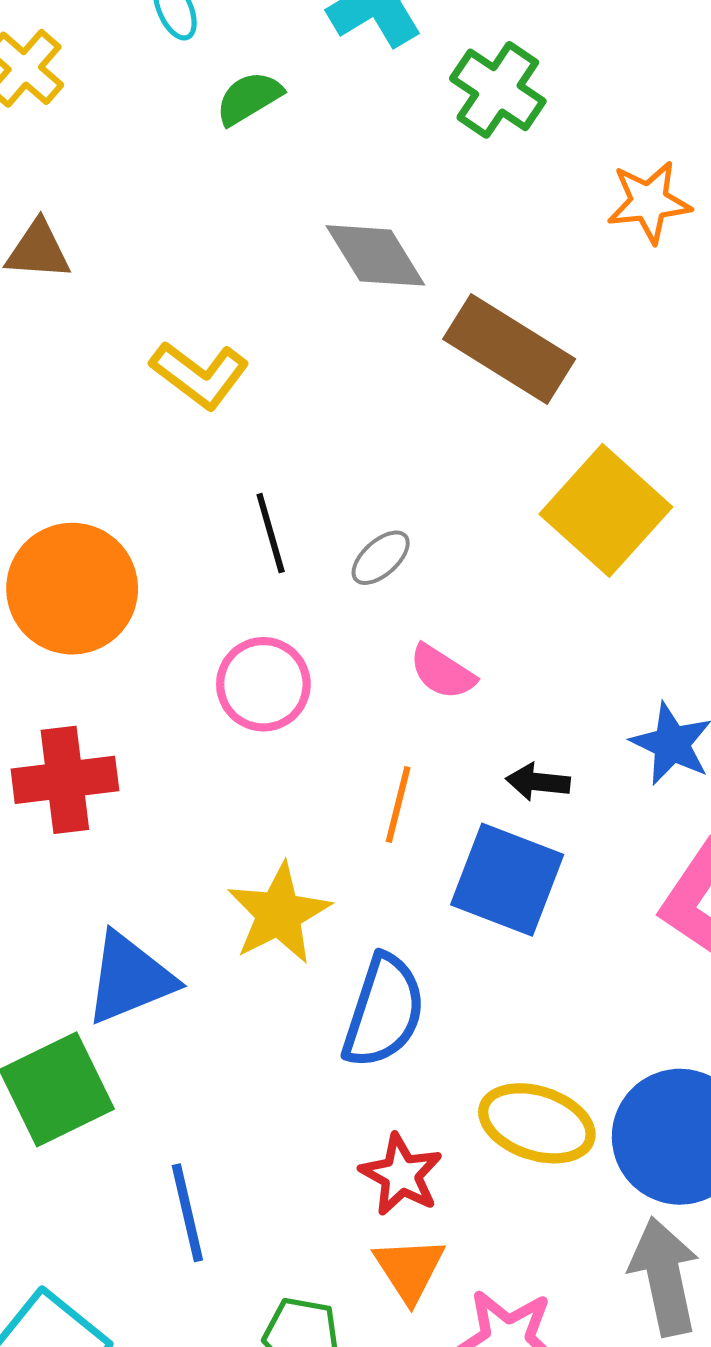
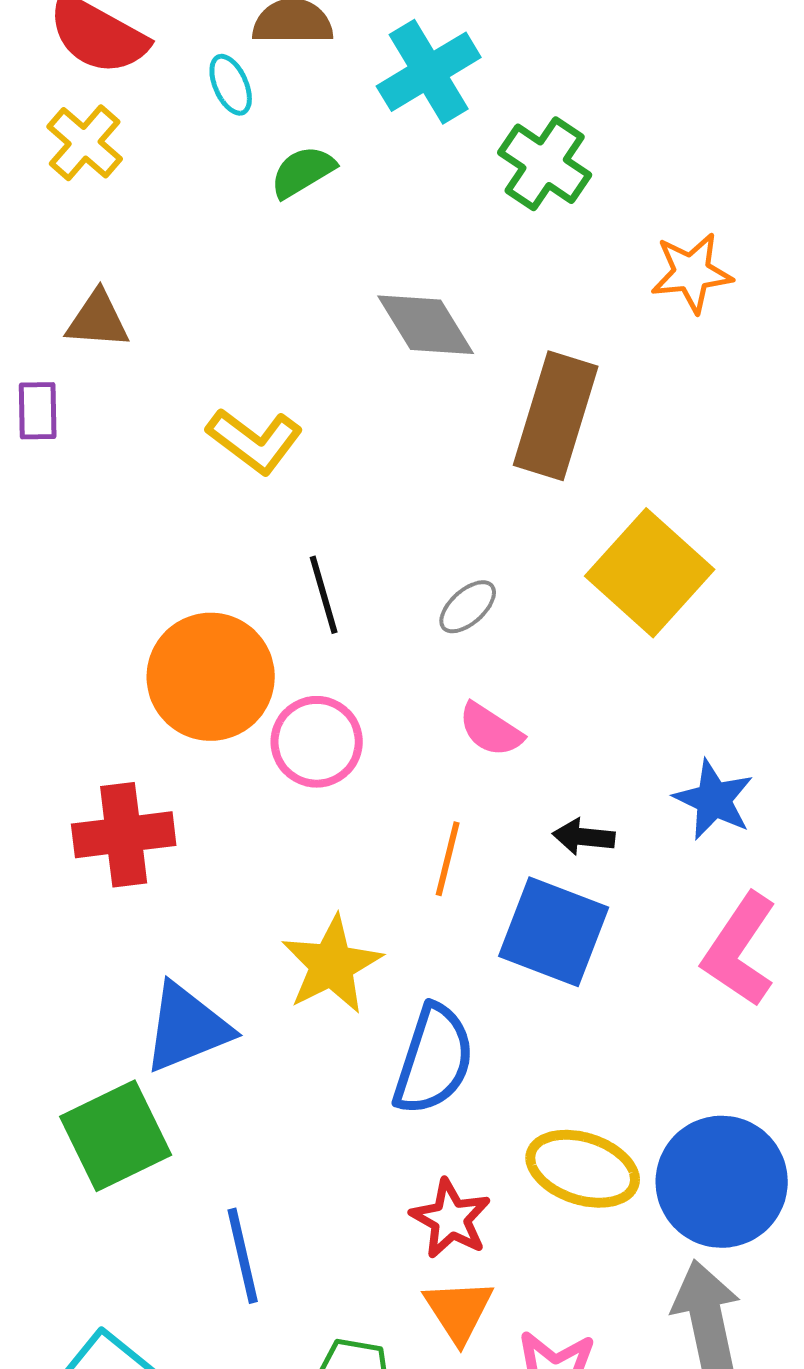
brown rectangle: (509, 349) -> (556, 416), turned 75
gray ellipse: (381, 558) -> (468, 607), moved
orange circle: (72, 589) -> (211, 677), moved

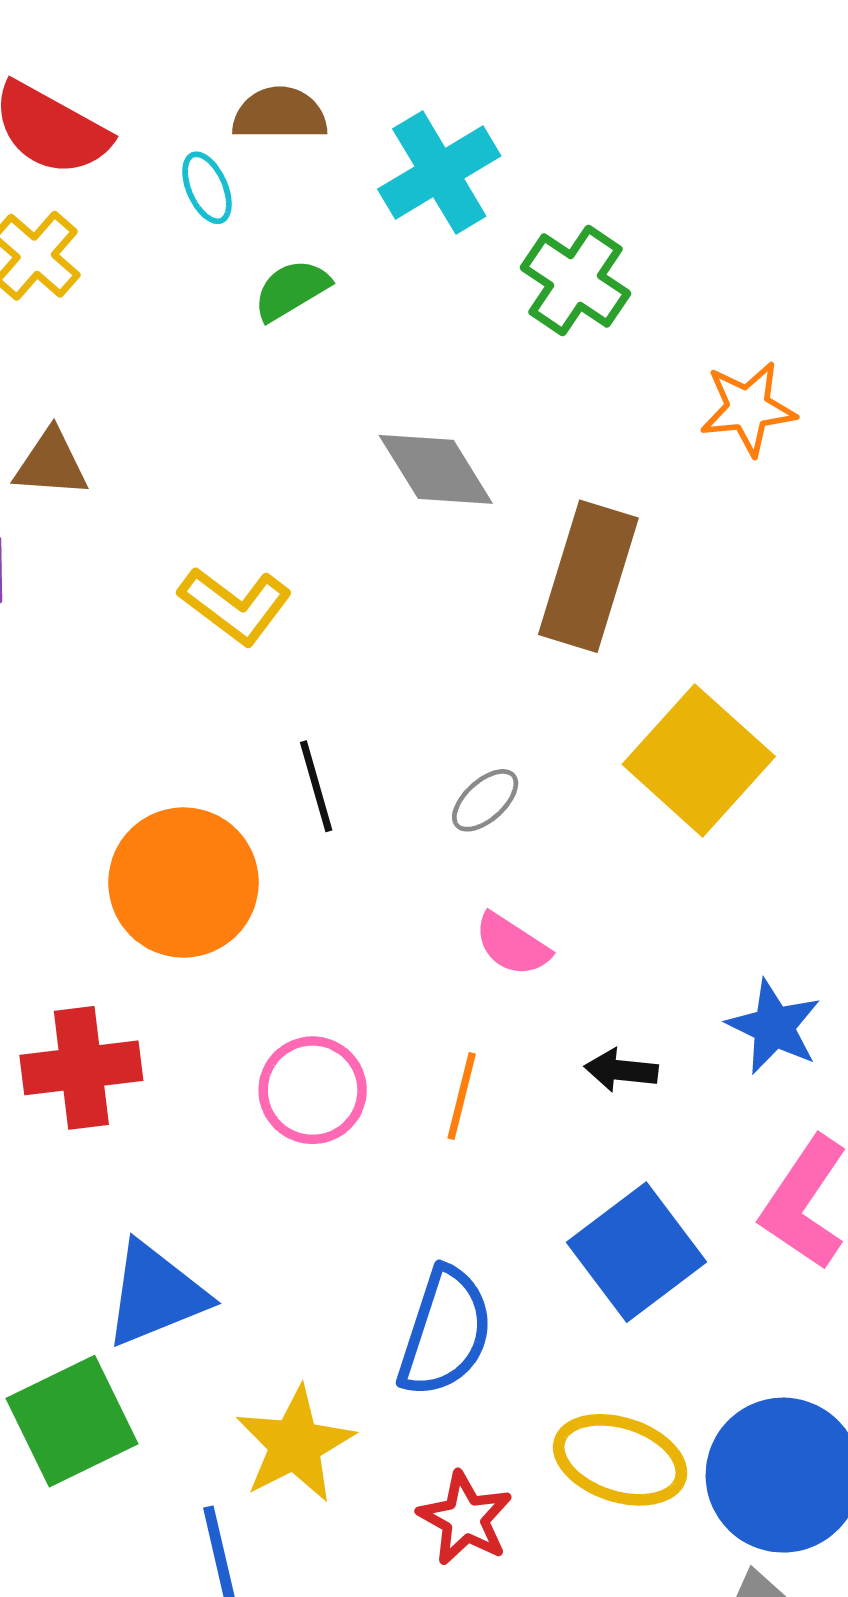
pink circle: (317, 742) -> (313, 1090), moved
blue square: (554, 932) -> (636, 1252), moved, turned 32
yellow star: (332, 965) -> (295, 1445), moved

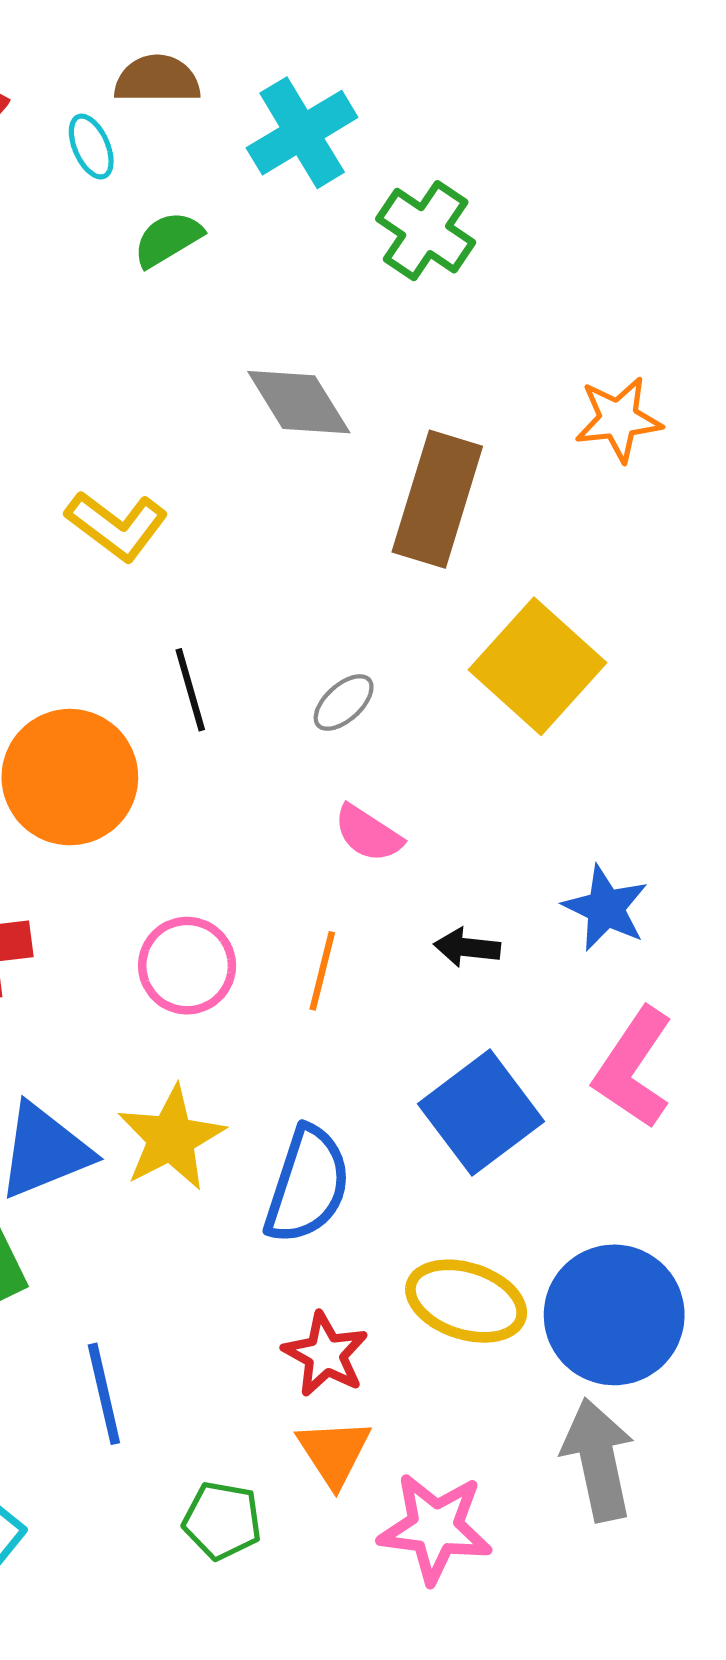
orange star: (748, 408) -> (618, 419), moved
yellow star: (295, 1445) -> (171, 1138), moved

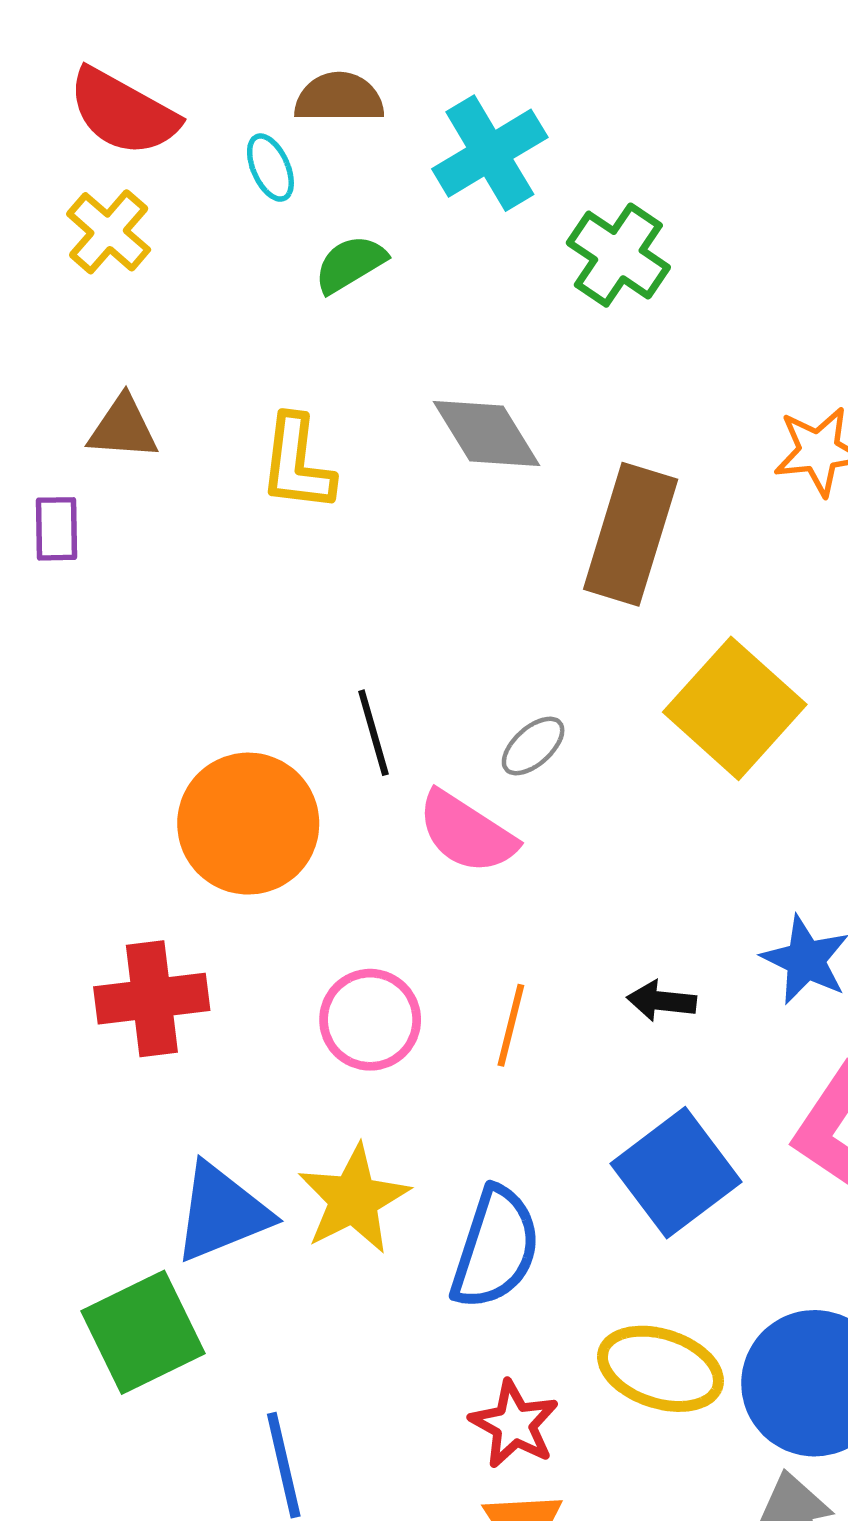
yellow L-shape: (117, 526) -> (297, 463), moved, turned 60
pink semicircle: (368, 834) -> (467, 832), moved, size x1.4

